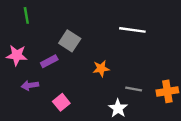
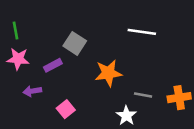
green line: (26, 15) -> (15, 31), moved
orange star: (101, 69) -> (108, 73), size x1.5

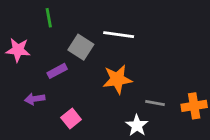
green line: (15, 31) -> (49, 18), moved
white line: (142, 32) -> (119, 35), moved
pink star: (18, 59) -> (18, 50), moved

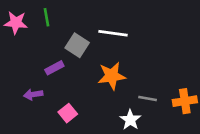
pink star: (18, 50) -> (16, 23), moved

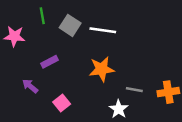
pink star: (16, 23) -> (14, 36), moved
gray square: (77, 45) -> (70, 25), moved
purple arrow: (33, 94) -> (30, 86), turned 49

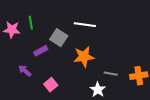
green line: (42, 16) -> (31, 23), moved
gray square: (70, 25) -> (59, 38), moved

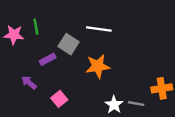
gray line: (111, 74) -> (136, 104), moved

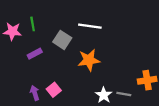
purple rectangle: (48, 59) -> (35, 54), moved
purple arrow: (29, 83) -> (35, 93), moved, turned 32

